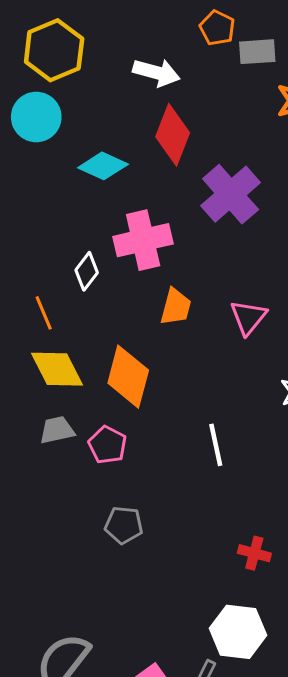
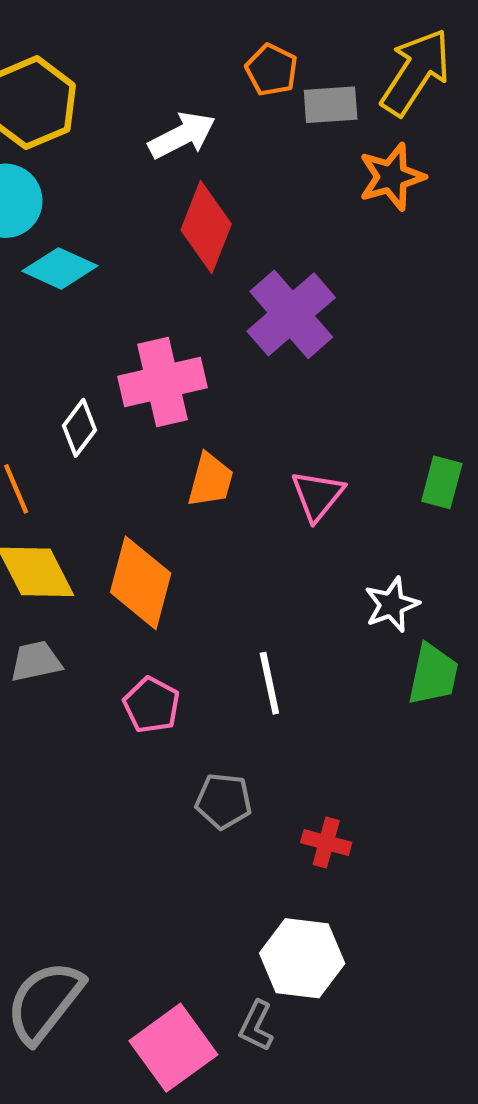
white arrow: (156, 72) -> (182, 135), turned -42
cyan diamond: (103, 166) -> (60, 268), moved
pink pentagon: (107, 445) -> (152, 705), moved
gray pentagon: (124, 525) -> (224, 801), moved

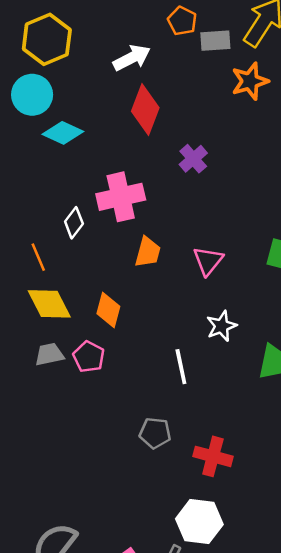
purple cross: (291, 314) -> (193, 159), size x0.6
orange diamond: (141, 583) -> (108, 310), size x0.7
white star: (392, 605) -> (222, 326), moved
pink pentagon: (152, 705) -> (89, 357), moved
red cross: (326, 843) -> (213, 456), size x1.4

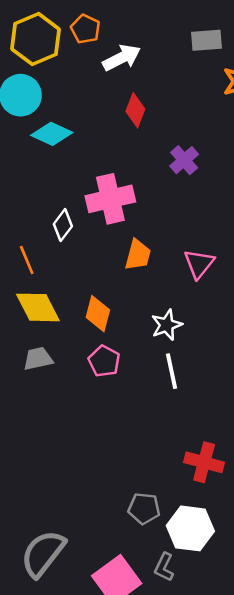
orange pentagon: (182, 21) -> (85, 29), moved
red diamond: (145, 110) -> (135, 110), size x0.7
white star: (222, 326) -> (167, 325), moved
pink pentagon: (89, 357) -> (104, 361), moved
gray pentagon: (155, 433) -> (144, 508), moved

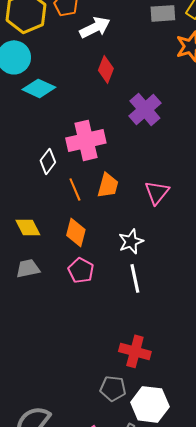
purple cross: (184, 160) -> (145, 109), size x1.4
orange line: (27, 260) -> (75, 189), moved
yellow diamond: (38, 307) -> (28, 227), size x0.7
red cross: (204, 462) -> (135, 351), moved

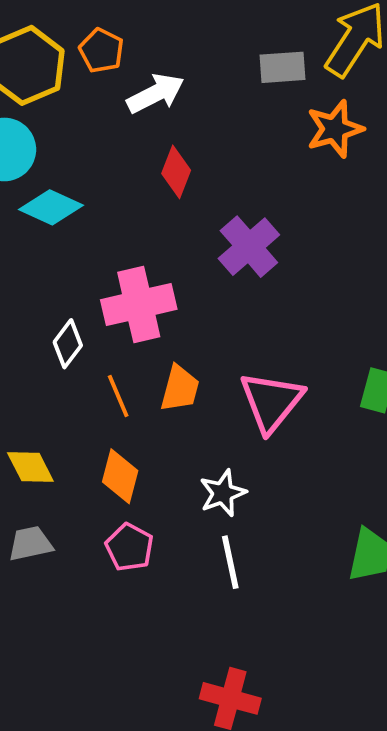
pink triangle: (157, 192) -> (271, 402), size x1.4

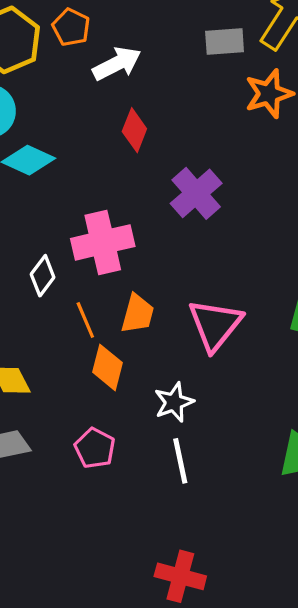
orange diamond: (120, 476) -> (107, 367), moved

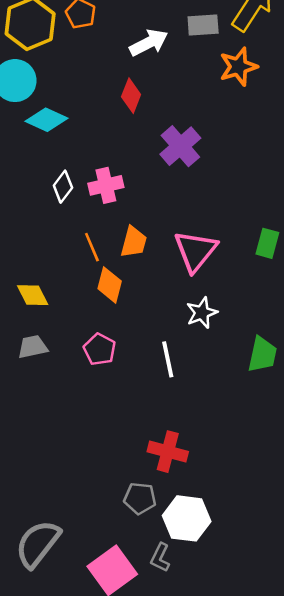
white arrow: (117, 64) -> (149, 43), moved
pink cross: (103, 242) -> (106, 185), size x0.7
white diamond: (43, 276) -> (63, 187), moved
white star: (174, 402) -> (202, 313), moved

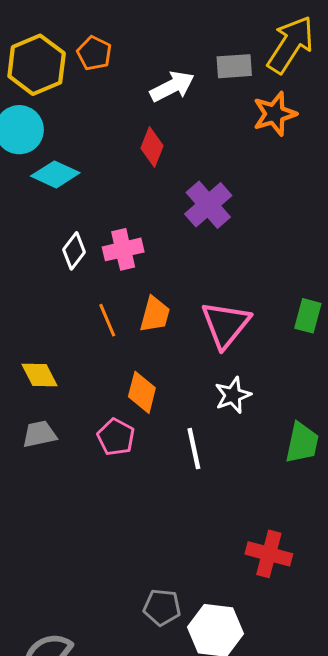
orange diamond: (110, 285) -> (142, 392), moved
red cross: (168, 452) -> (269, 554), moved

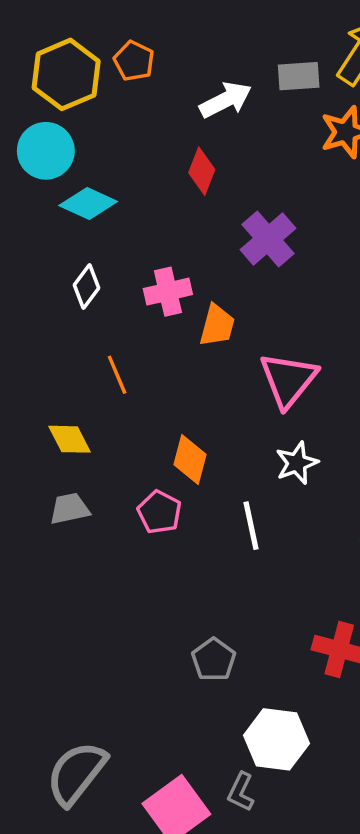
white diamond: (74, 251) -> (87, 286), moved
orange trapezoid: (155, 314) -> (217, 326), moved
orange line: (107, 320) -> (117, 375), moved
gray pentagon: (162, 607) -> (214, 660), moved, turned 30

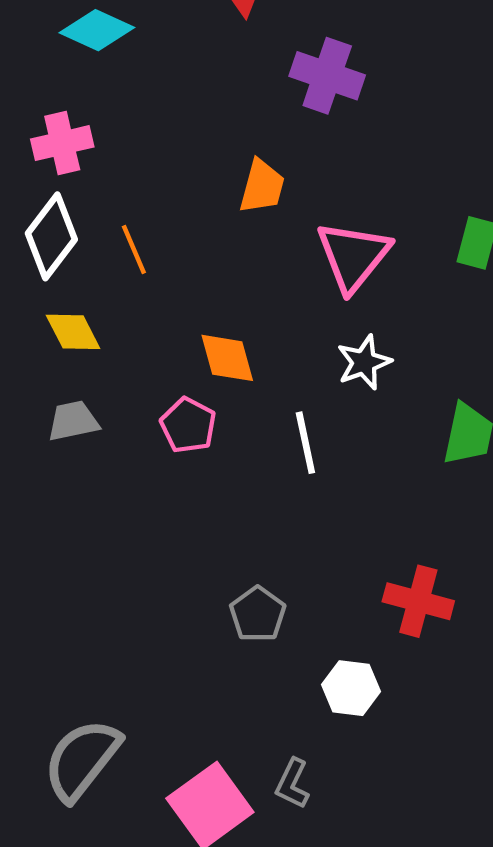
purple cross: (268, 239) -> (327, 76), turned -30
white diamond: (87, 286) -> (51, 236), moved, size x1.5
pink cross: (168, 292) -> (62, 143), moved
orange diamond: (190, 460) -> (227, 358), turned -30
white hexagon: (276, 739) -> (351, 688), moved, size x0.7

